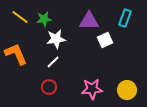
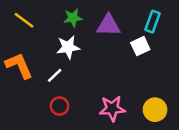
green star: (44, 19) -> (73, 18), moved
white square: (105, 40) -> (140, 46), moved
white line: (53, 62) -> (55, 75), moved

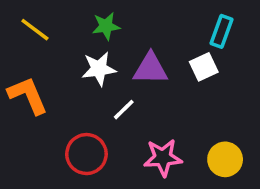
purple triangle: (108, 25) -> (150, 69), moved
white line: (55, 75) -> (124, 110), moved
red circle: (59, 106) -> (86, 154), size x1.5

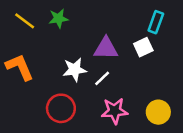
green star: (106, 26) -> (58, 18), moved
white star: (99, 69) -> (75, 70), moved
white line: (124, 110) -> (102, 78), moved

